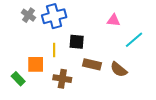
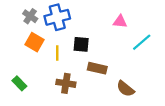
orange square: (36, 64) -> (35, 42), moved, turned 30
brown semicircle: (119, 69) -> (125, 89), moved

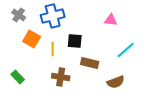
gray cross: (30, 16) -> (19, 15), moved
cyan line: (142, 42) -> (126, 50), moved
brown semicircle: (125, 89) -> (116, 82), turned -60

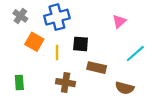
pink triangle: (111, 20) -> (119, 21), turned -48
green rectangle: (18, 77) -> (19, 83), turned 40
brown semicircle: (116, 82) -> (125, 88), turned 36

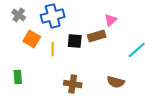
cyan line: (135, 54) -> (137, 50), moved
brown rectangle: (97, 68) -> (97, 36), moved, turned -30
brown cross: (66, 83) -> (73, 84), moved

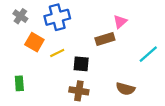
black square: (75, 41) -> (81, 64), moved
yellow line: (53, 49) -> (57, 53), turned 64

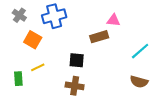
pink triangle: (120, 22) -> (113, 20), turned 48
yellow line: (57, 53) -> (38, 67), moved
brown semicircle: (125, 89) -> (139, 82), moved

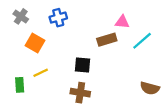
blue cross: (54, 16) -> (58, 18), size x0.7
cyan line: (140, 51) -> (142, 41), moved

